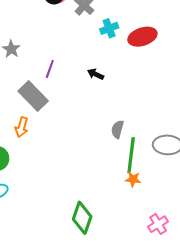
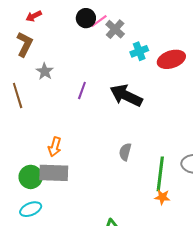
black arrow: (96, 74) -> (126, 96), size x2.0
gray rectangle: (33, 96) -> (54, 173), moved, turned -44
gray semicircle: (117, 129) -> (125, 152), moved

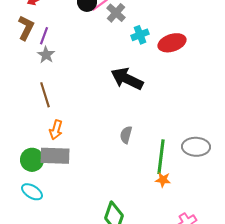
purple line: (82, 90) -> (44, 36), moved
brown line: (18, 96) -> (45, 95), moved
cyan ellipse: (31, 209) -> (32, 192), turned 55

